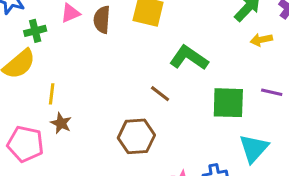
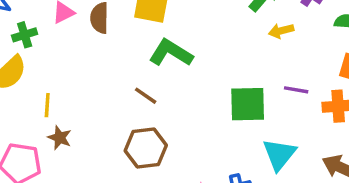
green L-shape: (189, 58) -> (171, 53), moved
brown line: (160, 94) -> (146, 96), moved

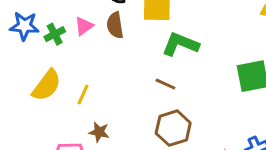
green cross: (25, 35) -> (55, 34), moved
yellow line: (47, 105) -> (83, 95), moved, turned 30

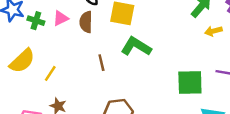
green cross: (55, 34) -> (36, 21), turned 35
brown line: (166, 84) -> (101, 63), moved, turned 42

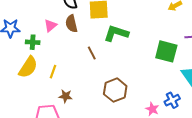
green cross: (36, 21) -> (33, 42), moved
green square: (190, 82) -> (166, 51), turned 30

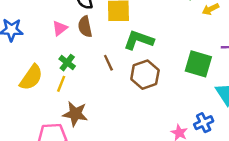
green cross: (33, 42) -> (67, 63), moved, turned 32
brown hexagon: (115, 90) -> (145, 75), moved
brown star: (66, 96) -> (75, 114), size x1.5

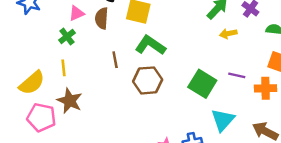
green cross: (67, 63) -> (67, 36), moved
yellow semicircle: (31, 77) -> (32, 83), moved
yellow line: (61, 84) -> (64, 68), turned -42

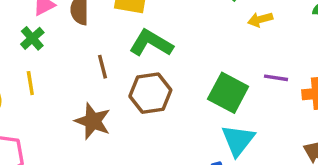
brown star: (70, 101) -> (93, 121), moved
cyan triangle: (223, 120) -> (238, 140), moved

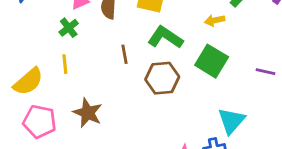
yellow arrow: (260, 19) -> (215, 20), moved
green square: (228, 93) -> (212, 61), moved
brown star: (93, 121) -> (88, 113), moved

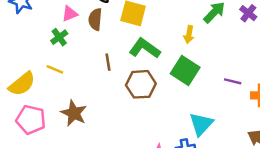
yellow arrow: (215, 20) -> (189, 34), turned -70
yellow line: (65, 64) -> (55, 69), turned -63

